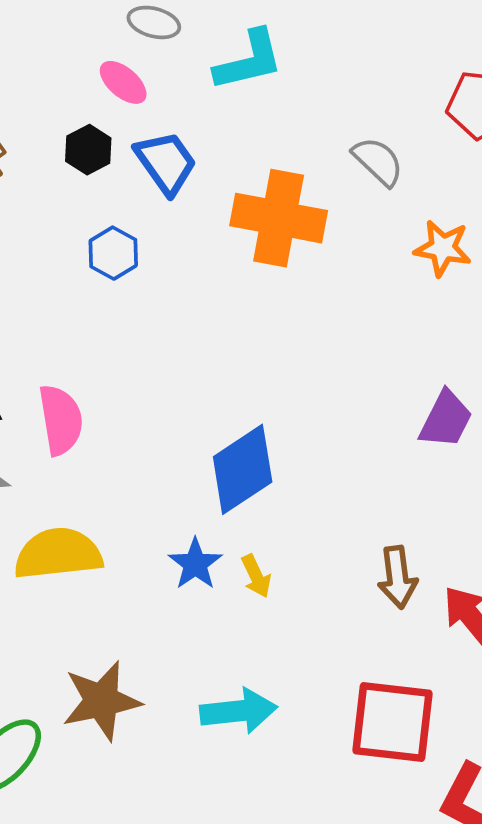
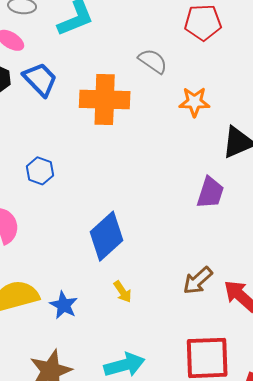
blue hexagon: (113, 253) -> (40, 171), moved
blue star: (195, 564) -> (64, 305), moved
brown arrow: (397, 577) -> (198, 281), turned 64

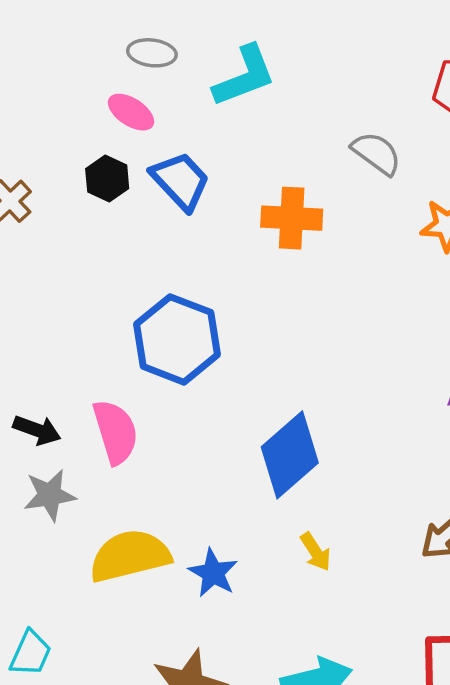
orange cross: (105, 99) -> (292, 218), size x0.7
blue hexagon: (40, 171) -> (177, 339), size x1.8

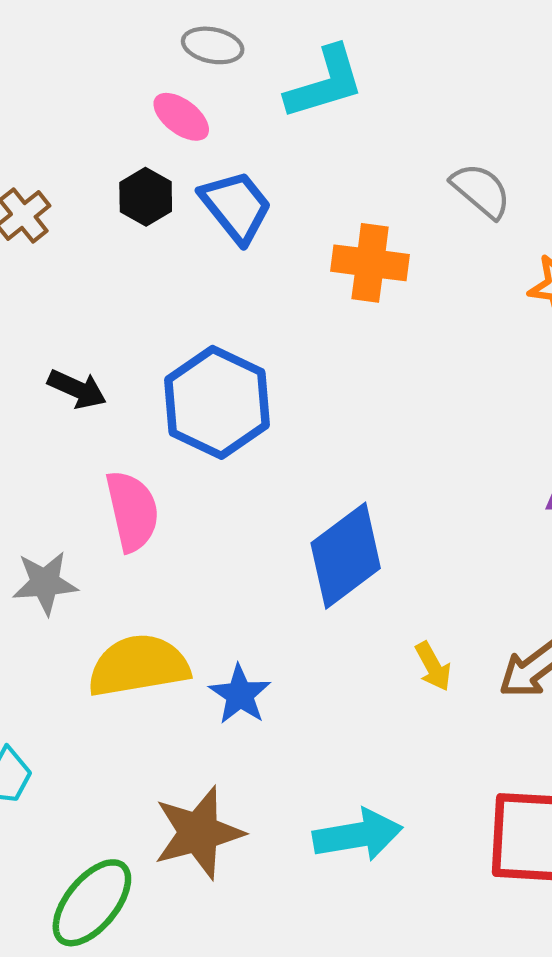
black arrow: (37, 430) -> (77, 389), moved
yellow arrow: (316, 552) -> (433, 666), moved

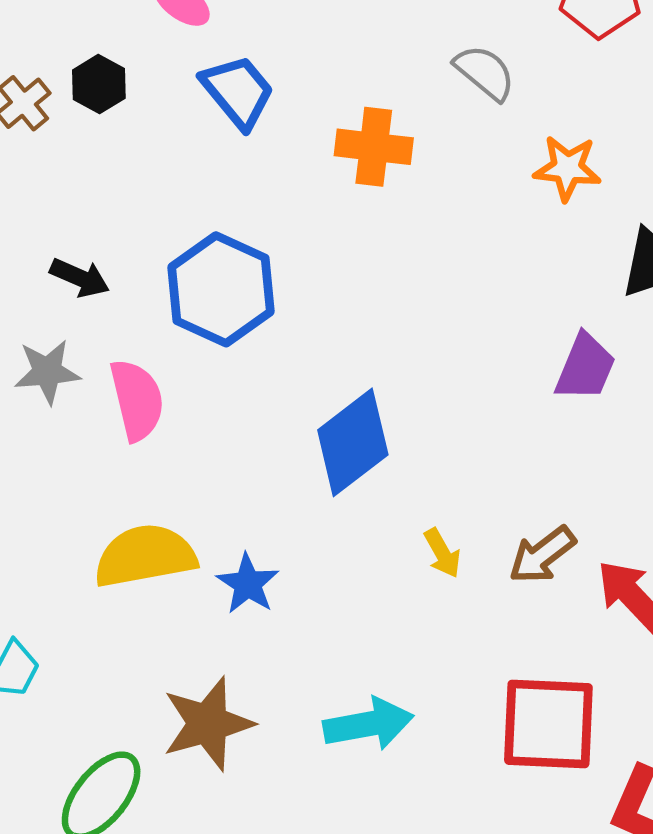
black hexagon: (146, 197) -> (99, 84), moved
gray star: (45, 583) -> (47, 372), moved

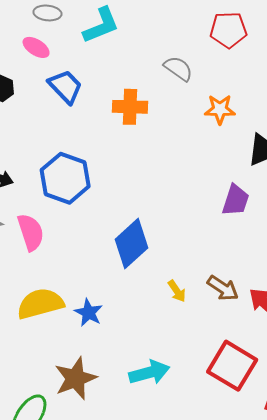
brown arrow: (542, 555) -> (223, 288), turned -104
red square: (548, 724) -> (232, 366), turned 33

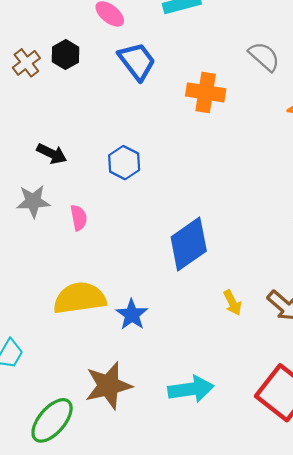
blue hexagon: (65, 178) -> (124, 163), size x0.6
pink semicircle: (31, 232) -> (79, 218), size x0.6

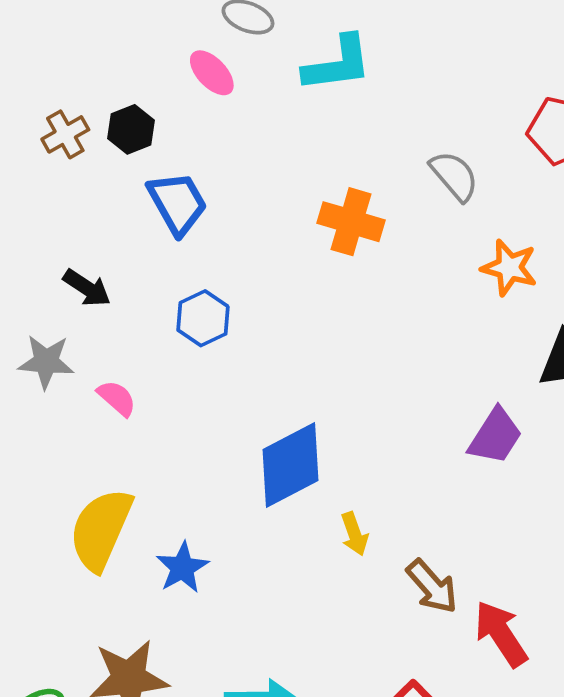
blue trapezoid: (137, 61) -> (177, 203), moved
pink semicircle: (79, 218) -> (117, 398), turned -45
yellow semicircle: (80, 298) -> (101, 529), turned -66
yellow arrow: (232, 303) -> (354, 534), moved

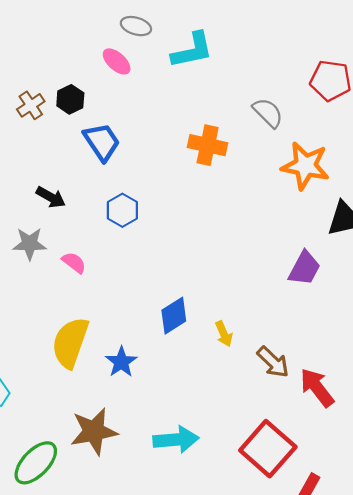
orange star: (509, 268) -> (305, 166), size x1.4
blue diamond: (291, 465) -> (174, 316), moved, size x0.7

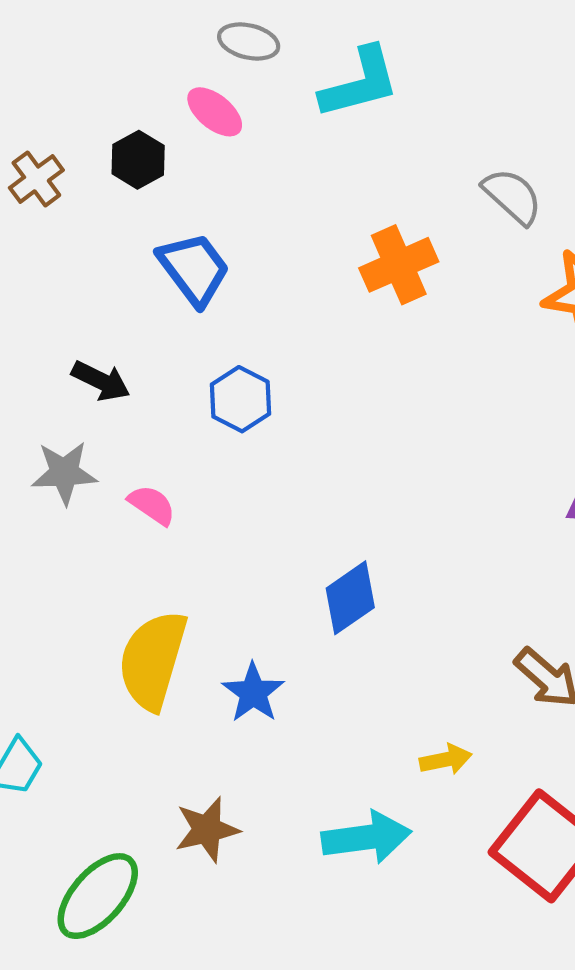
black hexagon: (70, 99) -> (138, 160), moved
brown cross: (31, 105) -> (36, 179), moved
orange cross: (208, 145) -> (399, 265), turned -33
yellow arrow: (224, 334) -> (446, 760), moved, turned -75
brown star: (94, 431) -> (207, 830), size x0.7

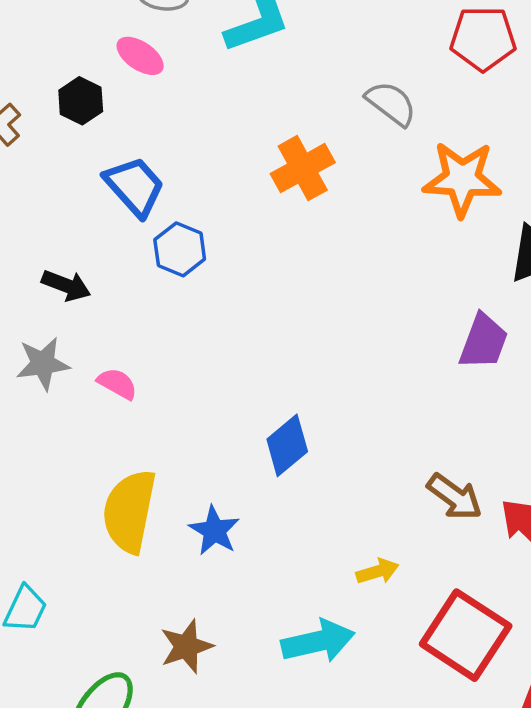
blue hexagon: (241, 399) -> (180, 249), moved

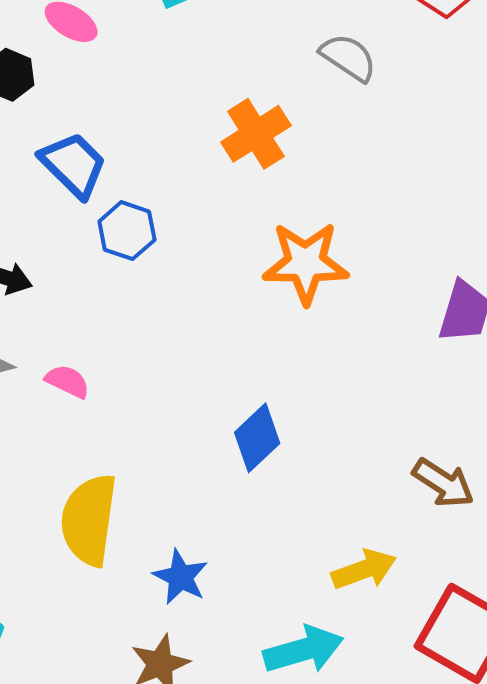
orange star: (462, 179) -> (306, 263), moved
blue star: (214, 531) -> (180, 577), moved
yellow arrow: (378, 571) -> (364, 569), size x1.4

